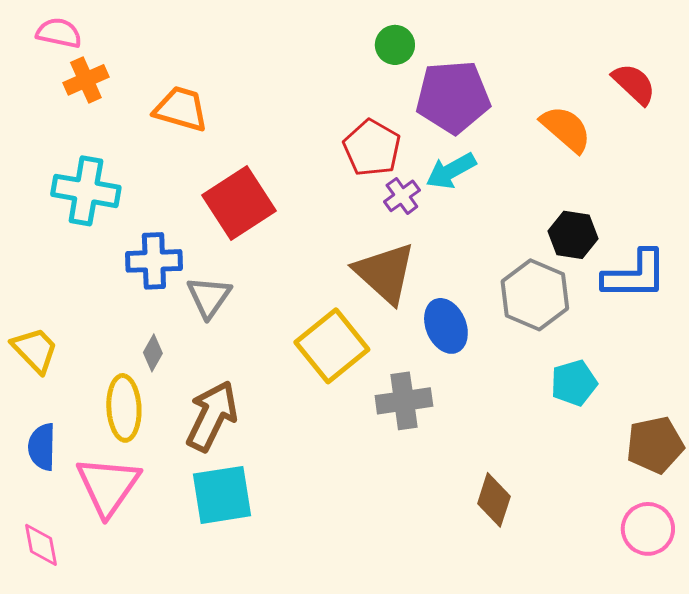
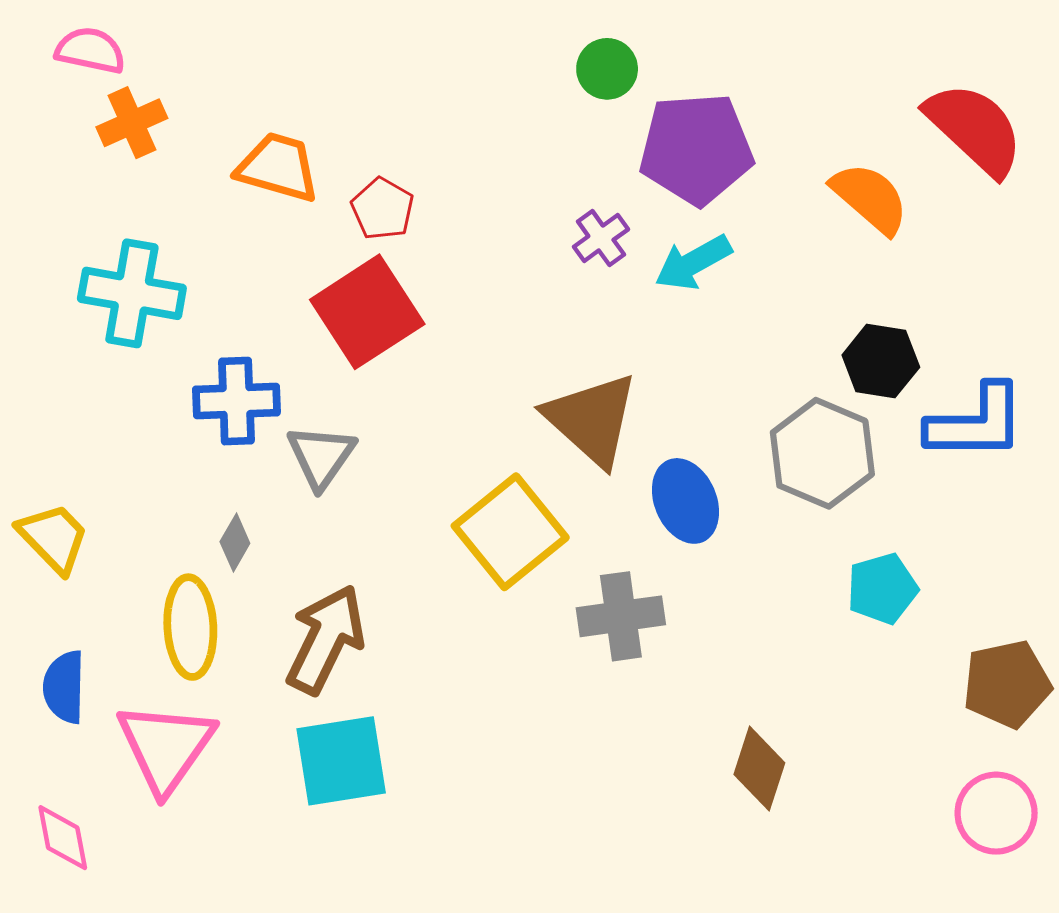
red semicircle: (634, 84) -> (975, 129), size x1.5
red pentagon: (372, 148) -> (383, 209), moved, size x0.7
purple cross: (402, 196) -> (601, 238), moved

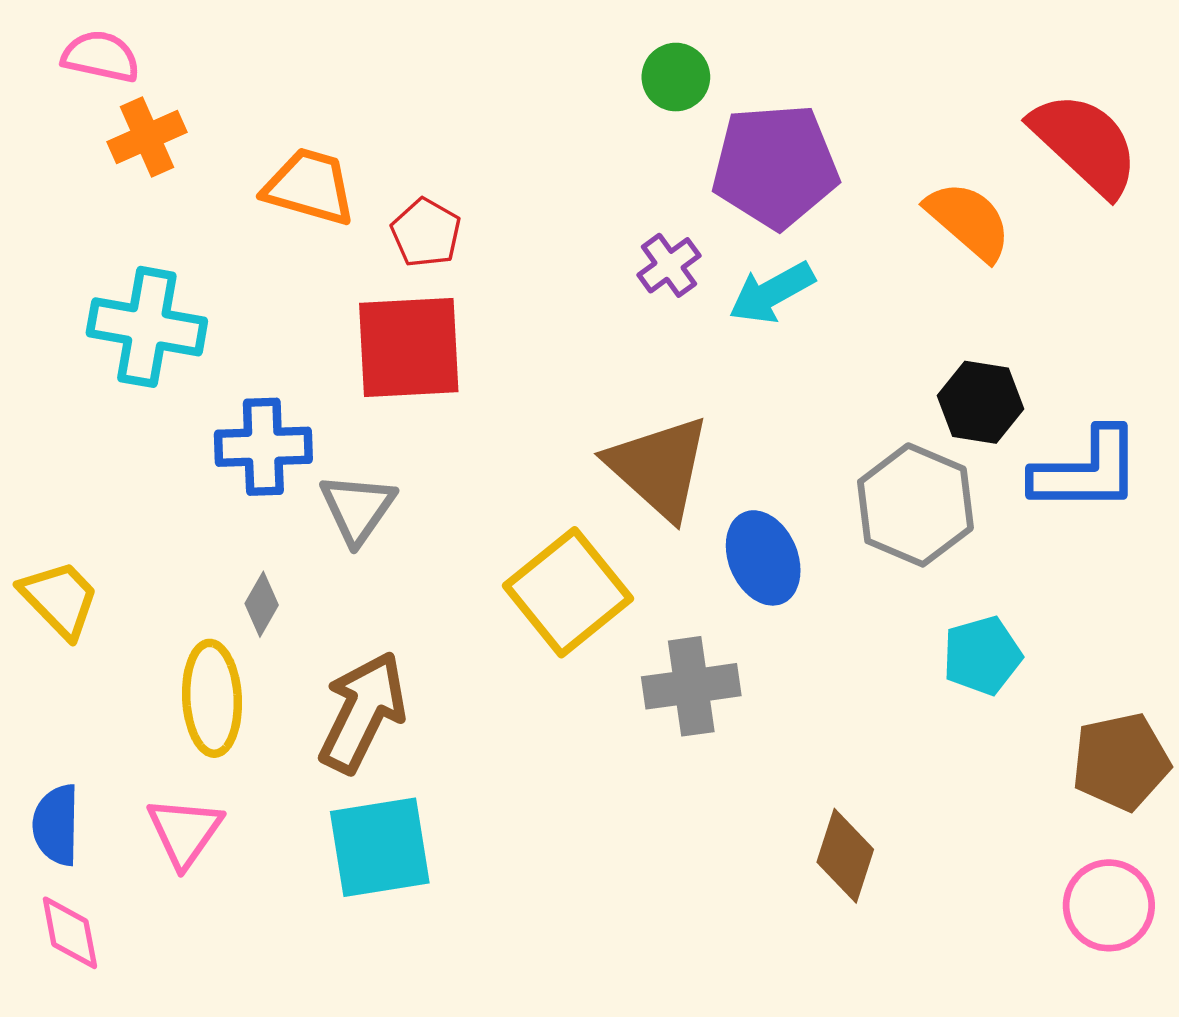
red square: (367, 312) -> (409, 347), turned 30
blue semicircle: (64, 687) -> (56, 825), moved
pink triangle: (166, 747) -> (185, 832), size x0.7

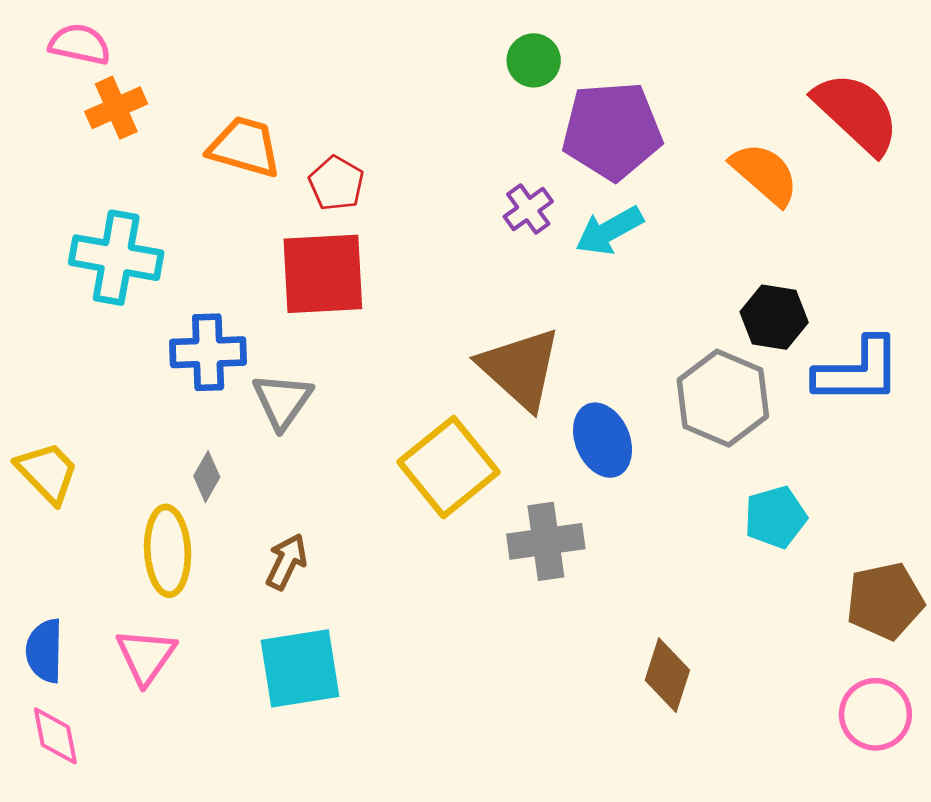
brown arrow: (363, 712) -> (286, 562), size x0.6

